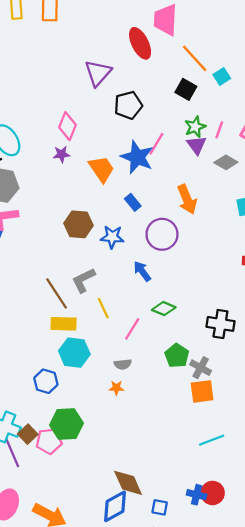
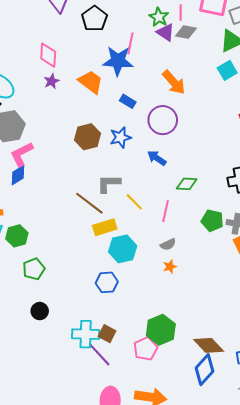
gray diamond: (226, 162) -> (186, 32), moved
gray L-shape: (83, 280) -> (109, 184), turned 45
green hexagon: (66, 424) -> (161, 330), moved
pink pentagon: (49, 441) -> (146, 349), moved

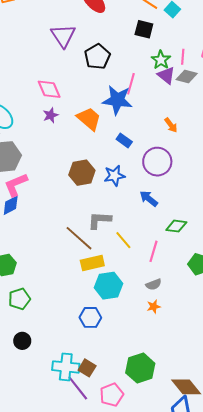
pink diamond: (48, 55) -> (49, 89), turned -30
orange arrow: (174, 82) -> (171, 125), size x0.6
pink pentagon: (146, 349) -> (112, 395), moved

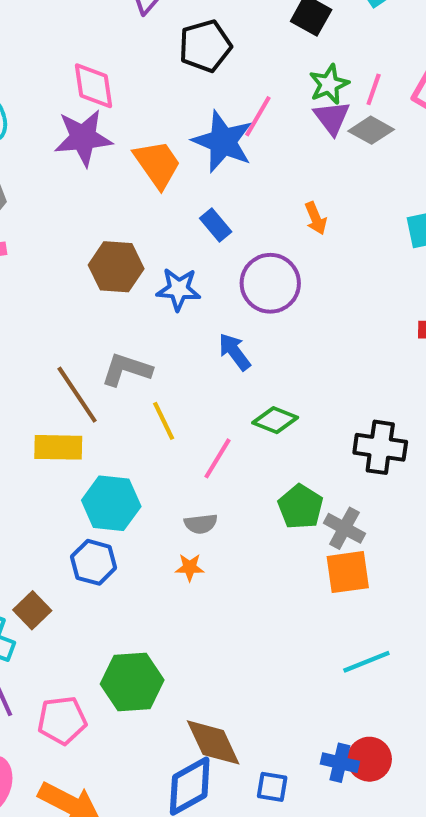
purple star: (51, 115) -> (83, 138), size x1.8
yellow rectangle: (92, 263) -> (58, 447), moved
blue hexagon: (90, 317) -> (94, 562), moved
brown square: (87, 368) -> (32, 610), moved

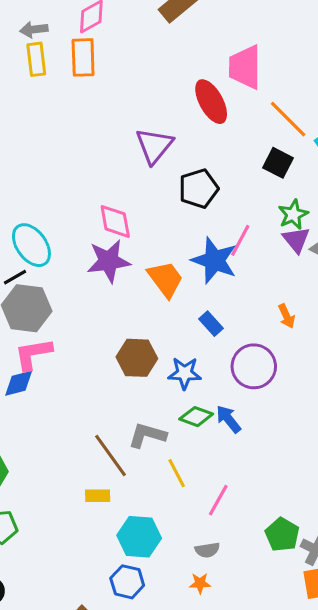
green diamond: (275, 420) -> (196, 417), moved
yellow rectangle: (58, 447) -> (98, 496), size x0.7

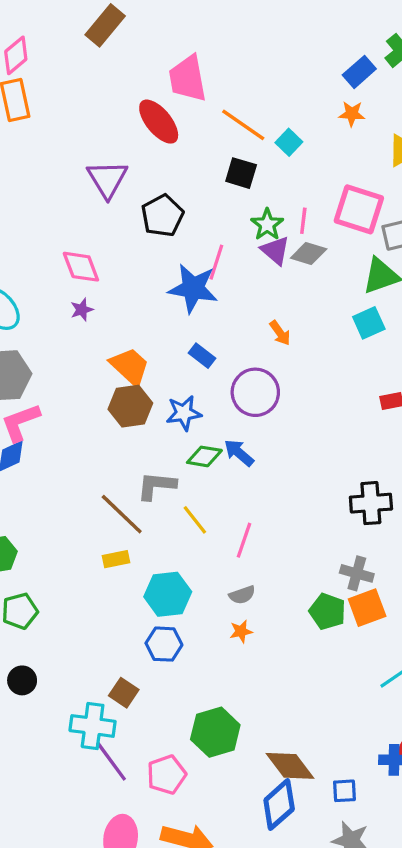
purple star: (109, 261) -> (82, 310), size x0.5
orange trapezoid: (165, 279) -> (130, 366), moved
green pentagon: (282, 535) -> (328, 611), moved

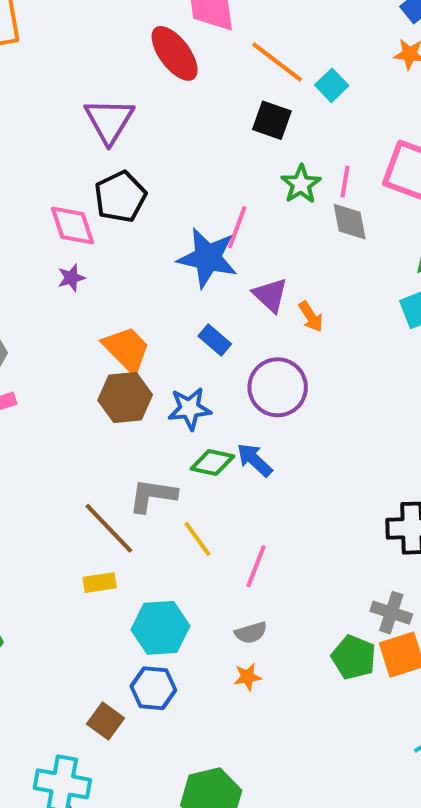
black pentagon: (162, 216) -> (120, 197), moved
purple triangle: (275, 251) -> (270, 295), moved
gray diamond: (309, 254) -> (350, 222), turned 60
brown square: (124, 693) -> (106, 721), moved

